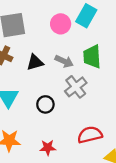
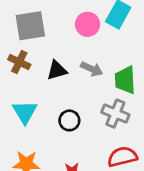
green trapezoid: (92, 57) -> (125, 80), moved
gray cross: (76, 87) -> (115, 114), moved, turned -30

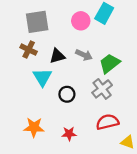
green trapezoid: (125, 80) -> (110, 63), turned 55
cyan triangle: (25, 112) -> (42, 77), moved
gray cross: (115, 114) -> (102, 89), turned 30

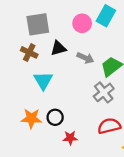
black triangle: (57, 56) -> (58, 48), moved
black circle: (67, 94) -> (55, 117), moved
orange star: (34, 127) -> (31, 118), moved

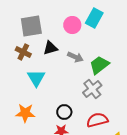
black circle: (55, 117) -> (64, 112), moved

